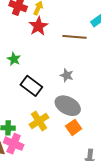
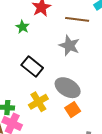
green star: (14, 59) -> (23, 27), moved
gray star: (67, 75) -> (69, 46), moved, size x1.5

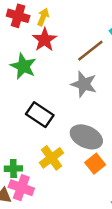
brown line: (77, 19) -> (90, 51), turned -40
green star: (23, 27) -> (23, 66), size x1.5

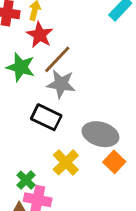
brown line: (90, 51) -> (57, 59), moved
gray star: (84, 84) -> (61, 84), moved
green cross: (13, 169) -> (26, 180), turned -36

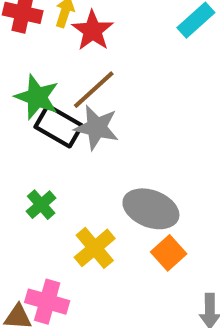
red star: (40, 35) -> (93, 31), moved
black rectangle: (46, 117) -> (59, 126), moved
green cross: (26, 180) -> (41, 205), moved

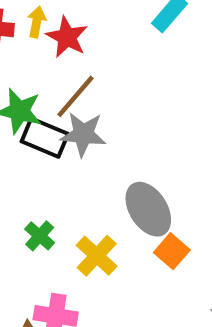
green cross: (41, 205) -> (40, 236), moved
gray ellipse: (151, 209) -> (148, 209), turned 44

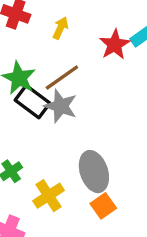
yellow arrow: (37, 22) -> (60, 28), moved
red star: (67, 37) -> (115, 45), moved

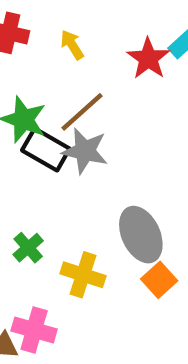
yellow arrow: (60, 28) -> (72, 45), turned -50
yellow cross: (49, 196) -> (83, 275), turned -32

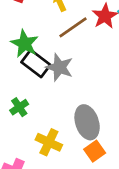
brown line: (82, 112) -> (73, 27), moved
green cross: (28, 248) -> (19, 107), moved

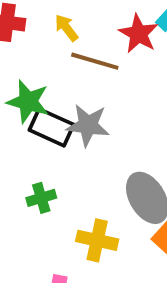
brown line: (73, 27) -> (95, 61), turned 64
green cross: (19, 107) -> (41, 198), turned 30

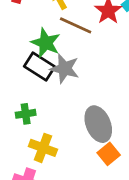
green star: (28, 102) -> (46, 43), moved
yellow cross: (97, 240) -> (43, 148), moved

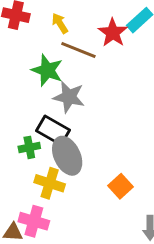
black rectangle: (39, 66) -> (53, 130), moved
gray ellipse: (98, 124) -> (67, 156), moved

